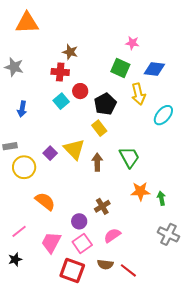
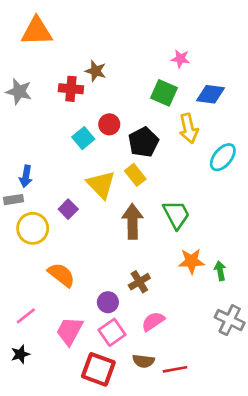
red cross: (60, 72) -> (71, 89), moved
blue arrow: (22, 109) -> (26, 176), moved
yellow triangle: (74, 149) -> (101, 185), moved
brown arrow: (97, 162) -> (133, 221), size x1.4
red line: (128, 270) -> (175, 369), turned -48

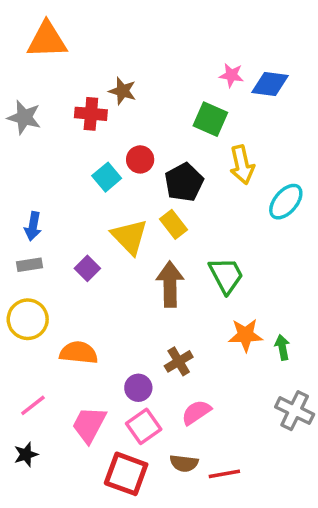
blue diamond: (211, 94) -> (270, 84), moved
gray rectangle: (13, 200) -> (29, 265), moved
yellow circle: (33, 228) -> (28, 319), moved
orange semicircle: (61, 275) -> (79, 353), turned -32

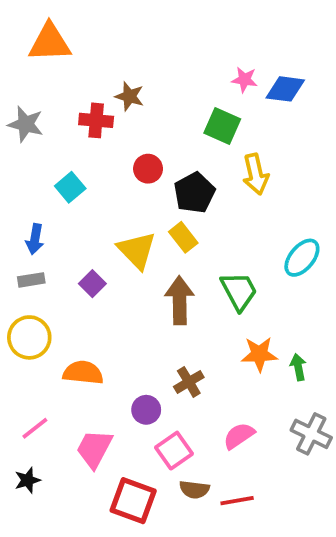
cyan square: (107, 177) -> (70, 187), moved
cyan ellipse: (286, 202) -> (302, 258), moved
pink semicircle: (196, 412) -> (239, 436), moved
pink square: (144, 426) -> (174, 451), moved

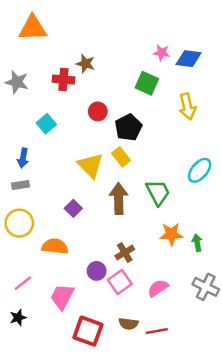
yellow arrow: (256, 174) -> (187, 107), moved
purple square: (92, 284) -> (73, 208), moved
pink square: (174, 451) -> (120, 282), moved

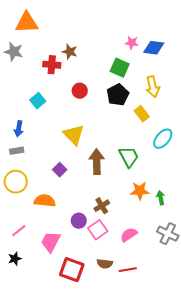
gray star: (17, 82) -> (14, 52), moved
black pentagon: (128, 127) -> (118, 95), moved
yellow rectangle: (121, 157) -> (142, 114), moved

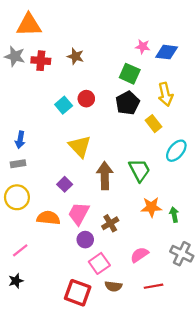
red cross: (52, 65) -> (41, 61), moved
cyan square: (38, 101) -> (64, 105), moved
pink square: (98, 230) -> (99, 263), moved
pink trapezoid: (51, 242) -> (79, 214), moved
red line: (128, 270) -> (154, 286), moved

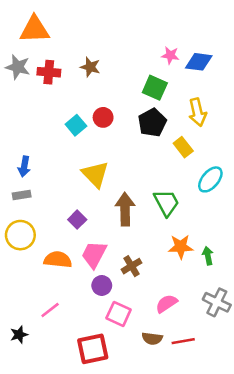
pink line: (20, 250) -> (50, 310), moved
pink square: (99, 263) -> (119, 314), turned -30
brown semicircle: (113, 286) -> (152, 338), moved
red square: (78, 293) -> (93, 349), turned -32

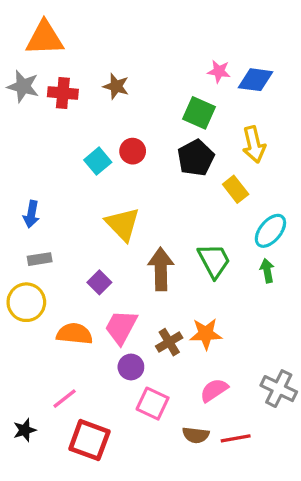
gray rectangle: (22, 195) -> (40, 259), moved
orange star: (181, 247) -> (206, 334), moved
green arrow: (208, 256) -> (267, 271), moved
red square: (93, 349) -> (89, 440), moved, turned 32

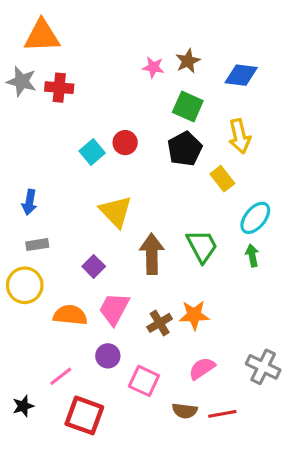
pink star: (219, 71) -> (153, 67), moved
brown star: (116, 86) -> (188, 61), moved, turned 30
purple circle: (131, 367) -> (108, 356), moved

